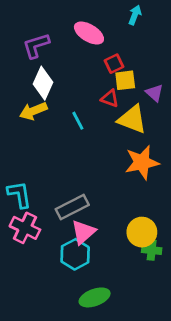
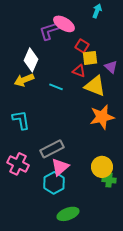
purple L-shape: (36, 46) -> (49, 31), moved
red square: (114, 64) -> (82, 46), turned -32
cyan line: (78, 121) -> (56, 87), turned -40
cyan L-shape: (19, 194) -> (21, 120), moved

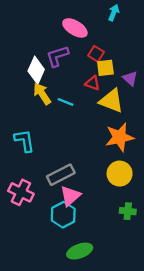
purple L-shape: (49, 31) -> (57, 56), moved
yellow arrow: (24, 80) -> (42, 94), moved, turned 78
yellow circle: (102, 167) -> (120, 174), moved

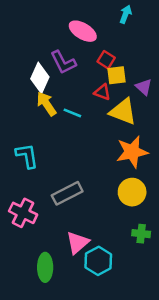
purple L-shape: (57, 56) -> (63, 62), turned -100
pink triangle: (70, 196) -> (78, 243), moved
cyan hexagon: (63, 215) -> (98, 261), moved
green ellipse: (80, 251) -> (45, 267), moved, turned -70

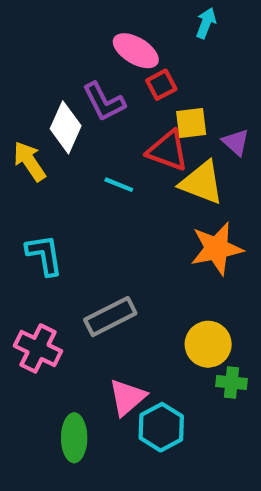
red square: (106, 60) -> (161, 85), moved, turned 30
red triangle: (102, 92) -> (168, 151), size x1.5
yellow arrow: (46, 104) -> (29, 161), moved
yellow circle: (132, 192) -> (208, 344), moved

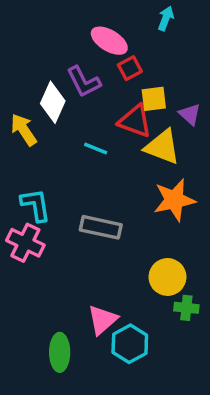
gray rectangle: (110, 317) -> (101, 227), moved, turned 39
pink cross: (38, 348) -> (25, 243), moved

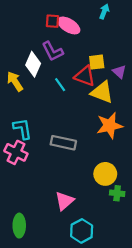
red square: (130, 68) -> (53, 21), moved, turned 32
cyan line: (96, 149) -> (60, 85), moved, turned 32
cyan hexagon: (130, 344) -> (82, 231), moved
green ellipse: (60, 352) -> (19, 226), moved

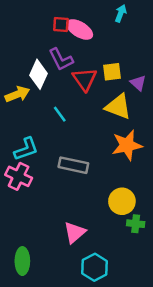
red triangle: (85, 76) -> (85, 79), moved, turned 35
yellow arrow: (15, 81) -> (17, 94), turned 102
cyan line: (60, 85) -> (60, 114), moved
cyan L-shape: (22, 129) -> (26, 149), turned 80

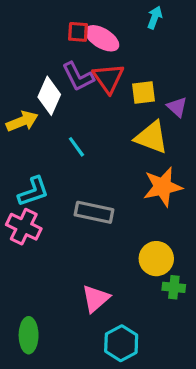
red triangle: (85, 79) -> (108, 78), moved

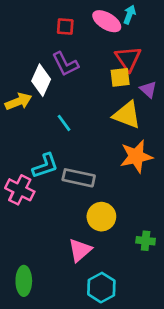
pink ellipse: (102, 38) -> (107, 21), moved
red triangle: (108, 78) -> (128, 59), moved
cyan L-shape: (33, 192) -> (45, 166), moved
yellow circle: (156, 259) -> (101, 217), moved

